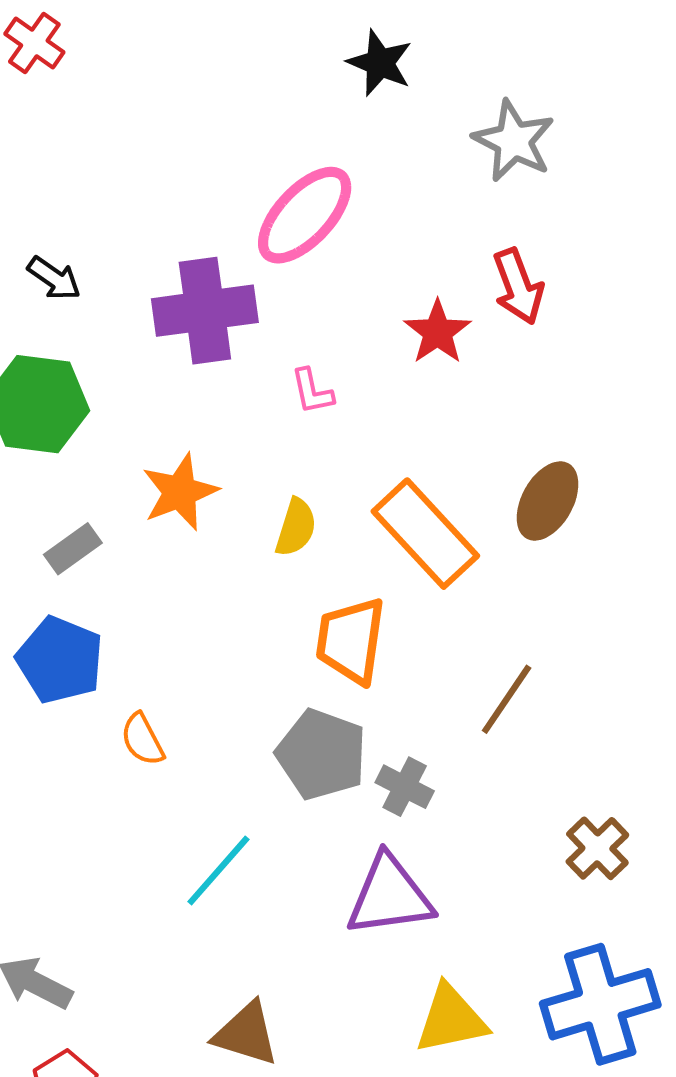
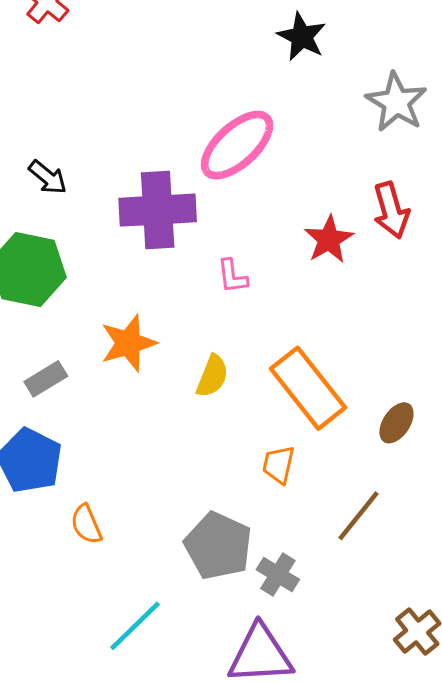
brown ellipse: (548, 501) -> (396, 423), moved, size x0.7
orange trapezoid: (351, 641) -> (278, 465), moved, size x0.6

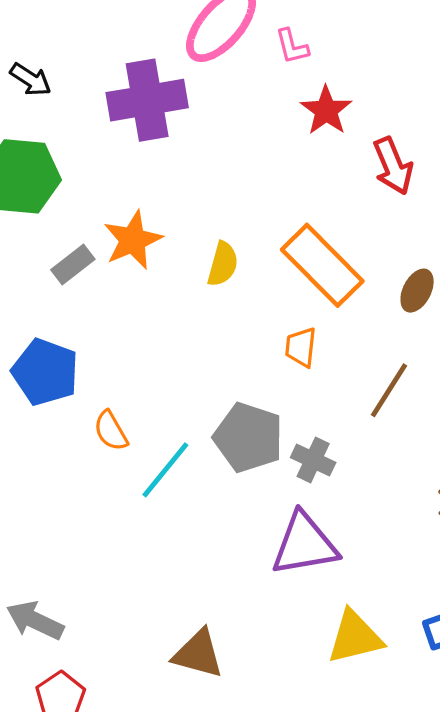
red arrow: (391, 210) -> (393, 166), moved
pink L-shape: (232, 276) -> (292, 46), moved
gray rectangle: (46, 379) -> (73, 264), moved
cyan line: (135, 626) -> (165, 470), moved

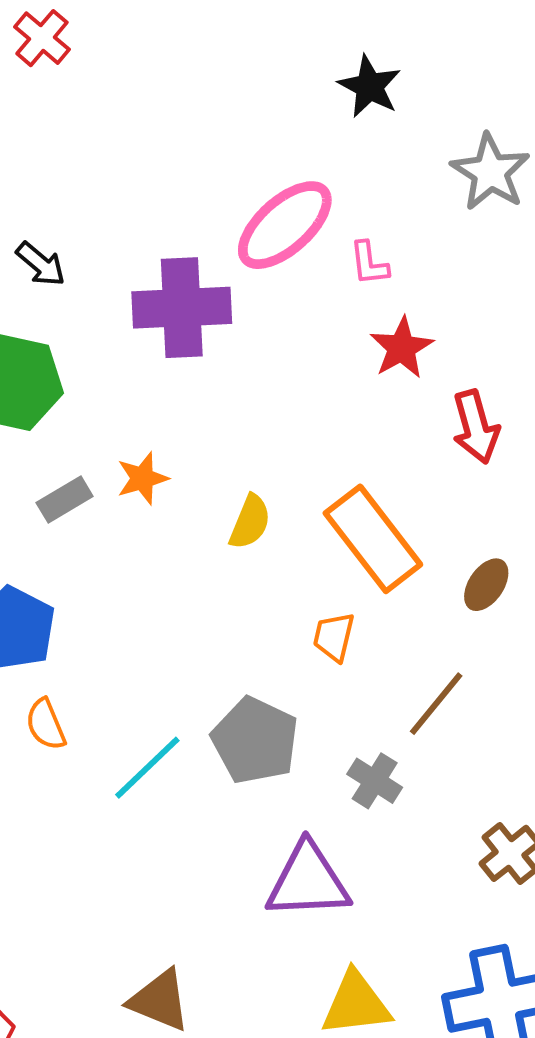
orange star: (133, 240) -> (142, 478), size x0.7
orange semicircle: (111, 431) -> (46, 724), moved
gray cross: (313, 460) -> (375, 781), moved

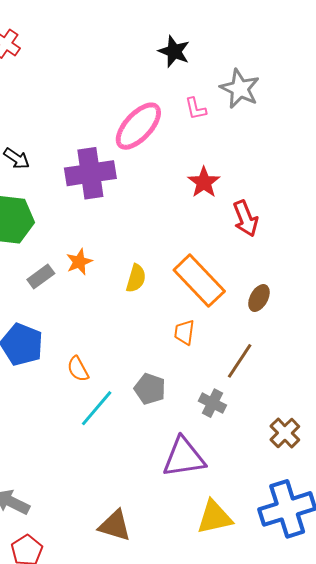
pink L-shape: (369, 263) -> (196, 109), moved
orange semicircle: (46, 724) -> (78, 369), moved
gray pentagon: (255, 740) -> (150, 389), size x0.7

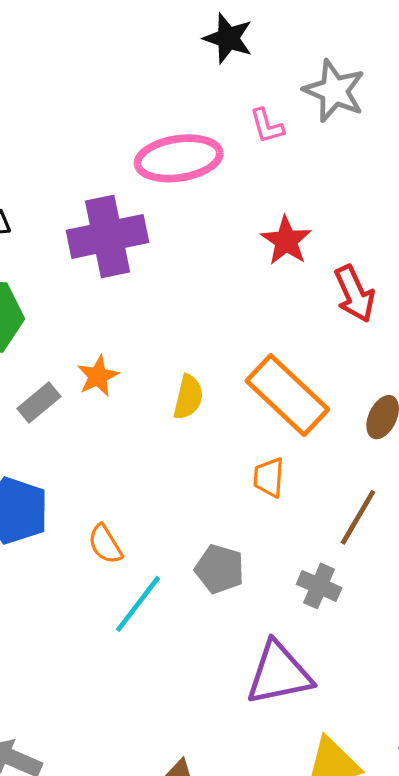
pink ellipse: (138, 126) -> (179, 158), turned 42

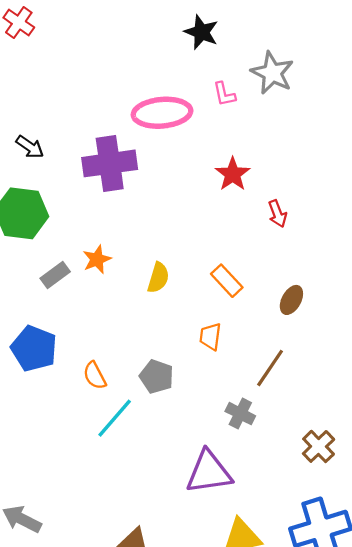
red arrow: (355, 294) -> (277, 214), size x0.7
orange rectangle: (287, 395) -> (227, 281), size x0.6
gray pentagon: (220, 569) -> (157, 376), moved

